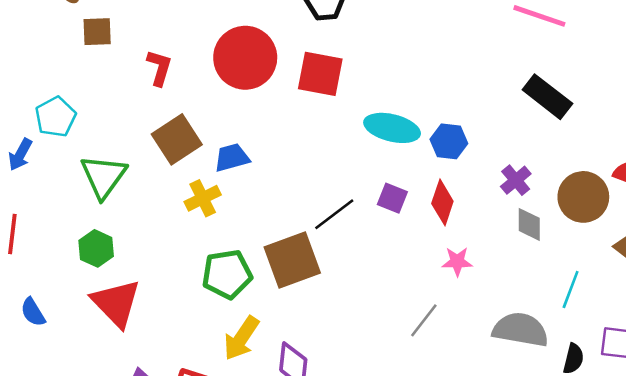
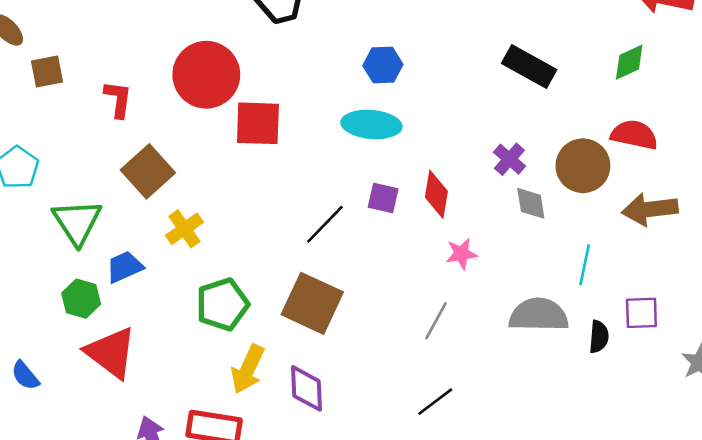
red square: (320, 74) -> (258, 123), moved
blue hexagon: (449, 141) -> (383, 65), moved
blue trapezoid: (232, 158) -> (125, 267), moved
brown square: (292, 260) -> (312, 303), moved, turned -36

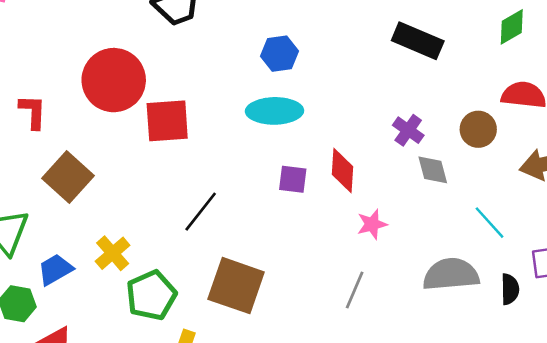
brown circle: (583, 166) -> (478, 129), size x0.7
black line: (325, 224) -> (201, 212), moved
yellow cross: (184, 229) -> (113, 253), moved
cyan line: (585, 265) -> (490, 223), turned -48

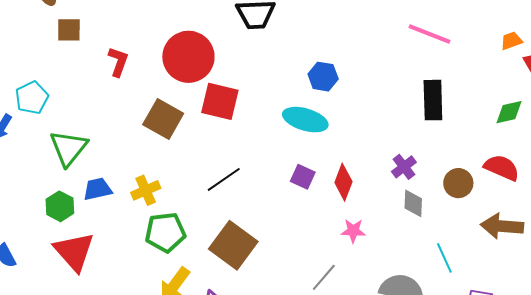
black rectangle: (418, 41) -> (433, 100), turned 48
brown square: (68, 177) -> (163, 119), moved, turned -30

